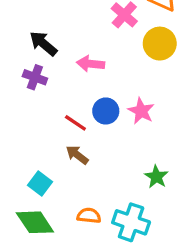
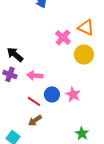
pink arrow: (91, 64) -> (35, 75), moved
brown arrow: (77, 155) -> (35, 120), turned -72

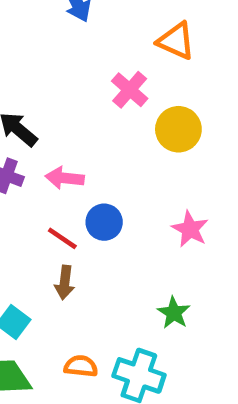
orange triangle: (86, 27) -> (176, 41), moved
pink star: (73, 94) -> (190, 229), moved
brown arrow: (35, 120) -> (65, 283), turned -48

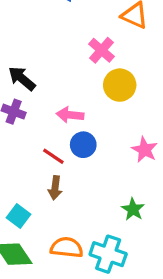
yellow circle: (178, 129) -> (120, 85), moved
pink arrow: (65, 178) -> (70, 115), moved
orange semicircle: (81, 366) -> (67, 247), size x1.4

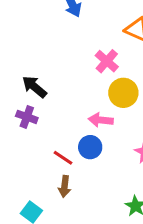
pink arrow: (70, 115) -> (101, 120), moved

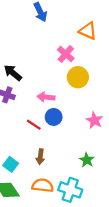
pink arrow: (101, 120) -> (46, 97), moved
brown arrow: (65, 186) -> (40, 157), moved

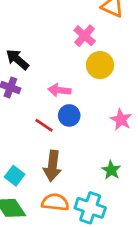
brown arrow: (40, 157) -> (52, 166), size x1.5

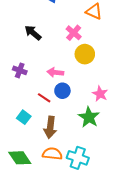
black arrow: (17, 59) -> (33, 33), moved
green star: (111, 170) -> (89, 117), moved, size x1.5
cyan square: (15, 176) -> (24, 117), moved

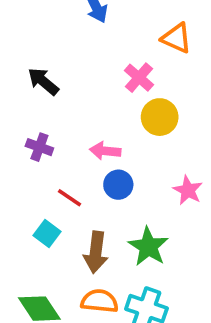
black arrow: (33, 33) -> (43, 81), moved
red line: (44, 98) -> (69, 198), moved
green star: (89, 117) -> (148, 247), moved

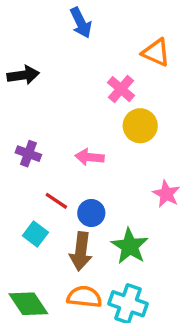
black arrow: (43, 81) -> (23, 75), moved, turned 132
blue circle: (118, 185) -> (91, 213), moved

